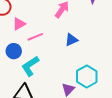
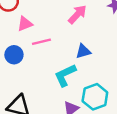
cyan L-shape: (30, 66) -> (65, 75), moved

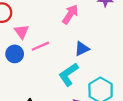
pink triangle: (25, 24) -> (22, 32), turned -35
blue circle: (14, 55) -> (15, 54), moved

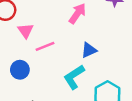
blue circle: (15, 54) -> (20, 70), moved

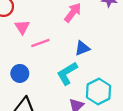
blue circle: (20, 70) -> (20, 73), moved

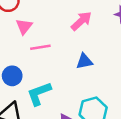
cyan L-shape: (67, 73) -> (39, 94), moved

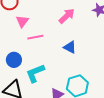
blue triangle: (84, 61) -> (70, 47), turned 40

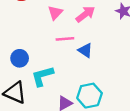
pink triangle: (22, 21) -> (55, 13), moved
pink line: (35, 37) -> (65, 39), moved

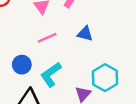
pink line: (65, 39) -> (47, 38), moved

